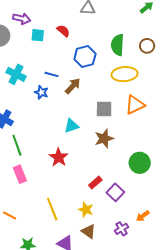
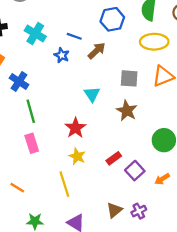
cyan triangle: (71, 126) -> (92, 94), turned -49
brown star: (104, 138) -> (127, 111), turned -30
yellow star: (86, 210) -> (77, 156), moved
orange arrow: (143, 216) -> (162, 179), moved
brown triangle: (88, 231) -> (114, 210), moved, turned 42

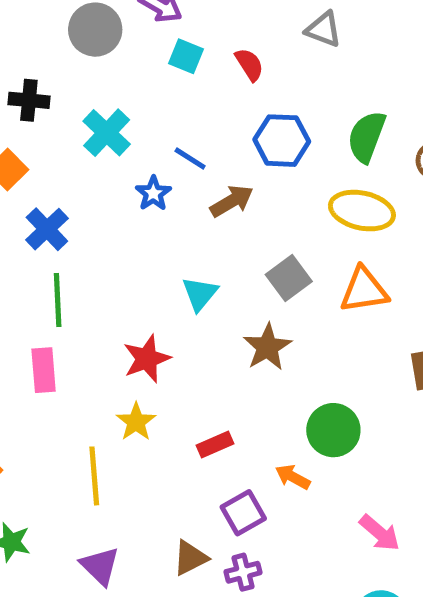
gray square: (129, 78) -> (289, 278), turned 36
purple square: (135, 171) -> (243, 513), moved
orange arrow: (162, 179) -> (293, 477), moved, turned 48

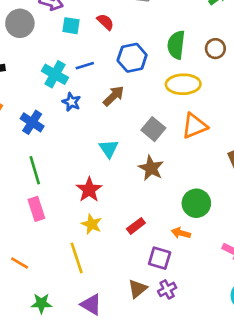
cyan cross: (107, 133) -> (55, 74), moved
blue line: (190, 158) -> (85, 66), moved, turned -36
blue cross: (47, 229) -> (32, 122), moved
purple square: (243, 513) -> (160, 258), turned -30

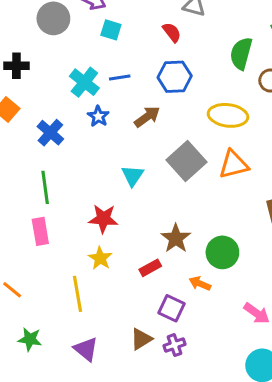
red semicircle: (105, 22) -> (172, 32), moved
green semicircle: (176, 45) -> (241, 53), moved
gray square: (153, 129) -> (186, 161), size x1.4
brown star: (151, 168) -> (176, 238), moved
red star: (89, 190) -> (103, 219), turned 30

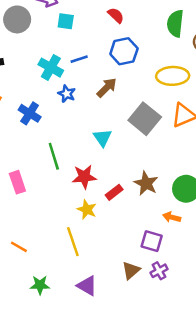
green line: (45, 187) -> (54, 156), moved
pink rectangle: (40, 231) -> (17, 182), moved
red rectangle: (150, 268) -> (114, 192), moved

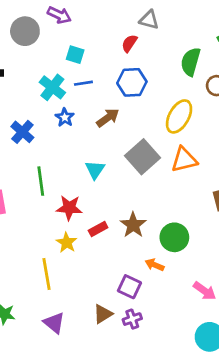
red semicircle: (116, 15) -> (129, 43), turned -108
cyan square: (66, 21) -> (75, 55), moved
yellow ellipse: (173, 76) -> (179, 116), turned -68

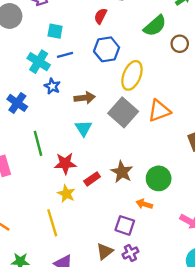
green semicircle: (191, 62) -> (155, 26), turned -140
yellow ellipse: (179, 116) -> (132, 75), moved
brown arrow: (108, 118) -> (85, 98), moved, turned 36

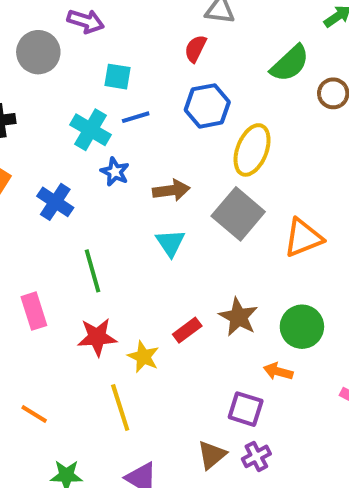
orange triangle: (159, 111) -> (303, 238), moved
red star: (65, 163) -> (97, 337), moved

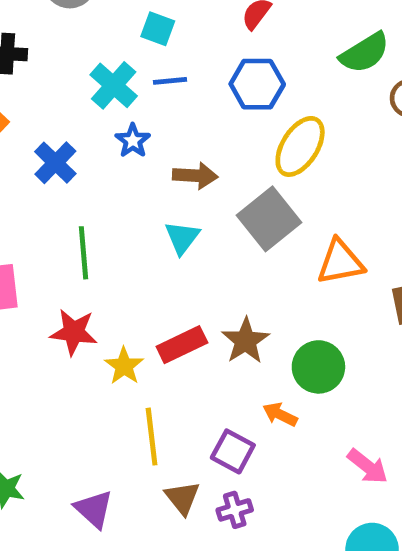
red rectangle: (187, 330) -> (182, 345), size x1.4
yellow line: (120, 407) -> (152, 437), moved
brown triangle: (212, 455) -> (182, 498), turned -40

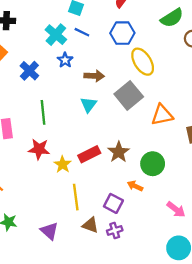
blue line: (170, 81) -> (82, 32), turned 32
yellow ellipse: (300, 146) -> (143, 62), turned -64
brown triangle: (182, 498) -> (90, 225), turned -30

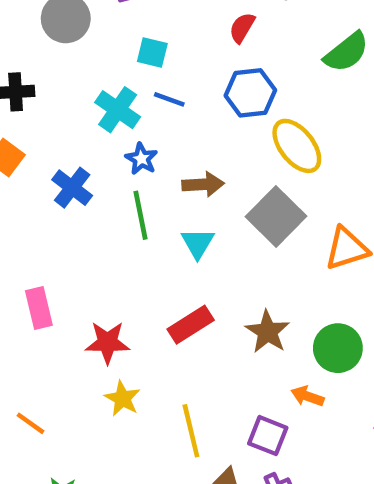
green line: (43, 112) -> (141, 215), moved
red rectangle: (89, 154) -> (191, 325), moved
yellow star: (63, 165) -> (122, 399), moved

